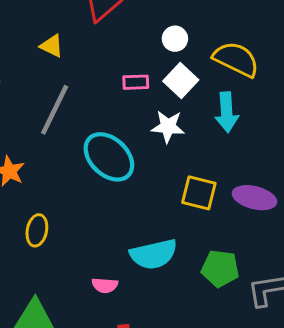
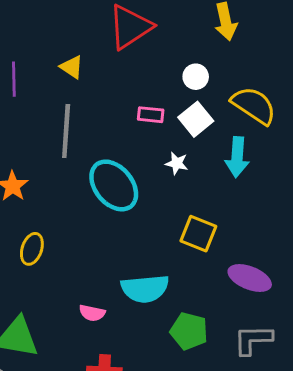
gray line: (55, 110) -> (66, 131), turned -30
white star: (168, 127) -> (177, 163), size x0.7
purple ellipse: (255, 198) -> (250, 278), moved
green pentagon: (220, 269) -> (189, 331), moved

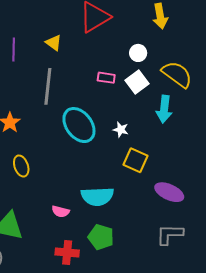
white star: (177, 163) -> (121, 130), moved
yellow ellipse: (32, 249) -> (21, 166), turned -40
green pentagon: (189, 331) -> (101, 237), moved

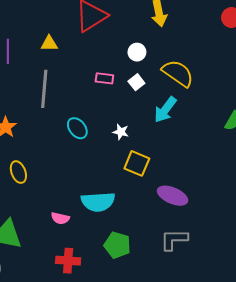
yellow triangle: (54, 43) -> (49, 44), turned -36
white square: (137, 82) -> (136, 82), size x0.7
cyan arrow: (164, 109) -> (165, 110), turned 32
cyan ellipse: (79, 125) -> (77, 128), size x0.6
green pentagon: (101, 237) -> (117, 245), moved

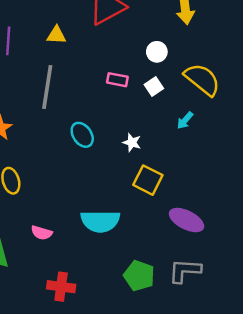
cyan arrow: (165, 110) -> (185, 120), size x0.6
pink semicircle: (60, 218) -> (42, 233), moved
green pentagon: (117, 245) -> (139, 276), moved

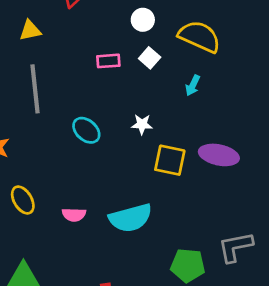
purple ellipse: (187, 220) -> (219, 155), moved
pink semicircle: (42, 233) -> (74, 215), moved

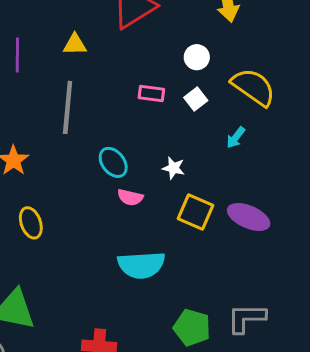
pink semicircle: (74, 215) -> (130, 197), moved

